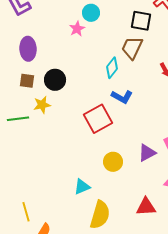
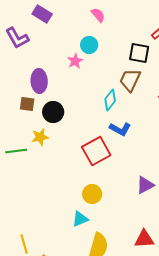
purple ellipse: (28, 49) -> (39, 81), moved
brown square: (27, 81) -> (27, 104), moved
yellow circle: (113, 162) -> (92, 194), moved

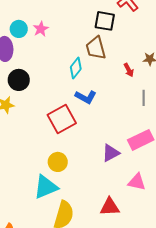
cyan circle: (89, 45) -> (19, 29), moved
brown trapezoid: (130, 80) -> (96, 48), turned -40
cyan triangle: (80, 219) -> (46, 187), size x1.5

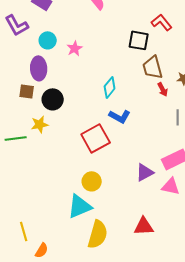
cyan circle: (19, 29) -> (48, 40), moved
brown trapezoid: (96, 48) -> (153, 67), moved
pink triangle: (137, 182) -> (171, 186), moved

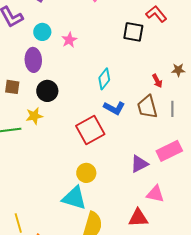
brown trapezoid: (153, 67) -> (147, 107), moved
brown square: (27, 91) -> (12, 87), moved
pink triangle: (171, 186) -> (155, 194), moved
cyan triangle: (80, 206) -> (74, 198), turned 40

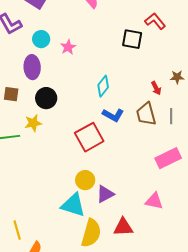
purple triangle: (139, 164) -> (105, 194), moved
red triangle: (138, 218) -> (123, 227), moved

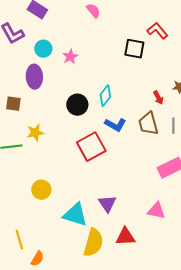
black circle: (46, 98) -> (77, 105), moved
yellow circle: (85, 180) -> (41, 190), moved
purple triangle: (105, 194) -> (107, 204), turned -36

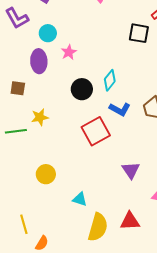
pink star: (70, 57) -> (69, 52), moved
purple triangle: (107, 204) -> (131, 170), moved
cyan triangle: (75, 215) -> (80, 199), size x0.6

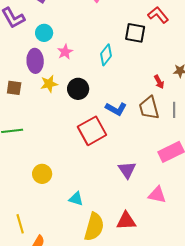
cyan diamond: (110, 80) -> (106, 55), moved
yellow star: (40, 117) -> (49, 84), moved

